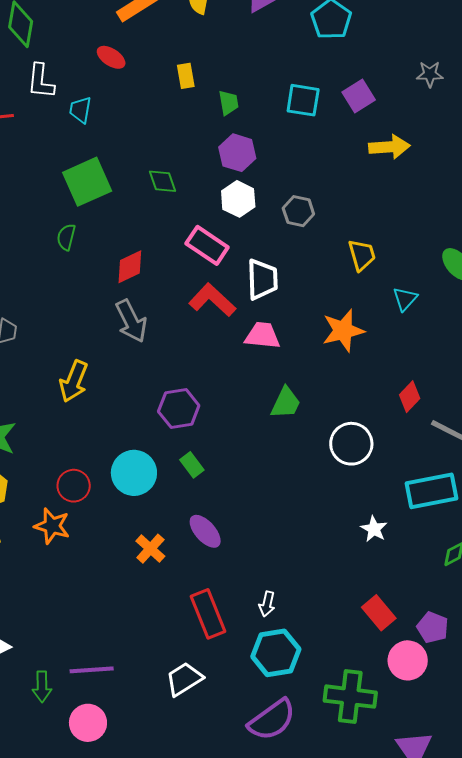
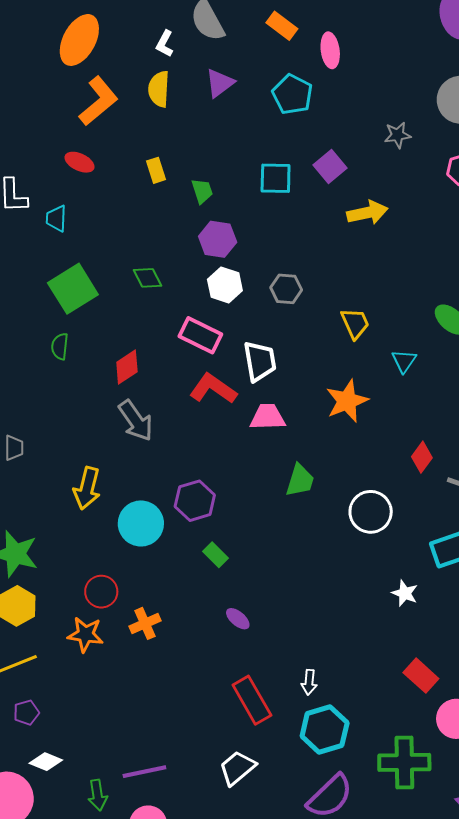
cyan circle: (134, 473) -> (141, 523), moved
purple ellipse: (205, 531) -> (238, 619), size x0.7
orange cross: (150, 549) -> (145, 623), moved, turned 32

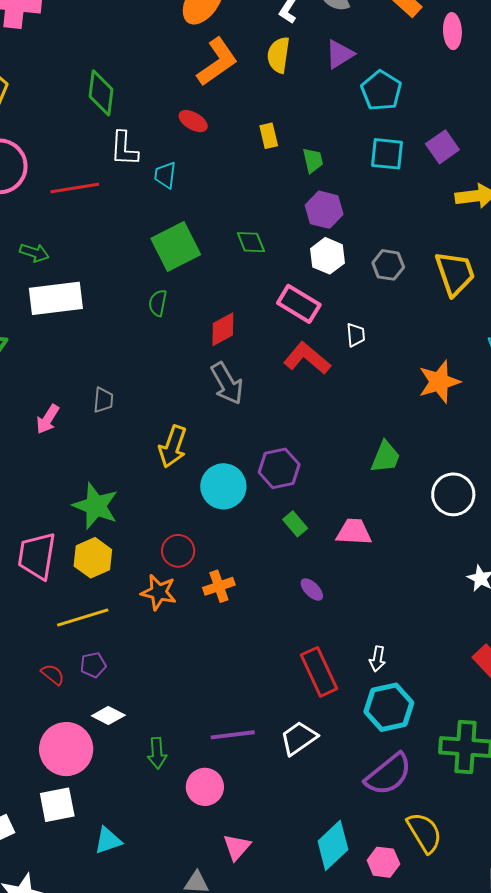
cyan pentagon: (292, 94) -> (381, 91), moved
yellow trapezoid: (355, 323) -> (455, 273), moved, size x1.4
white trapezoid: (260, 361) -> (356, 335), size x0.6
pink trapezoid: (268, 417) -> (354, 532), moved
purple line: (144, 772) -> (233, 735), moved

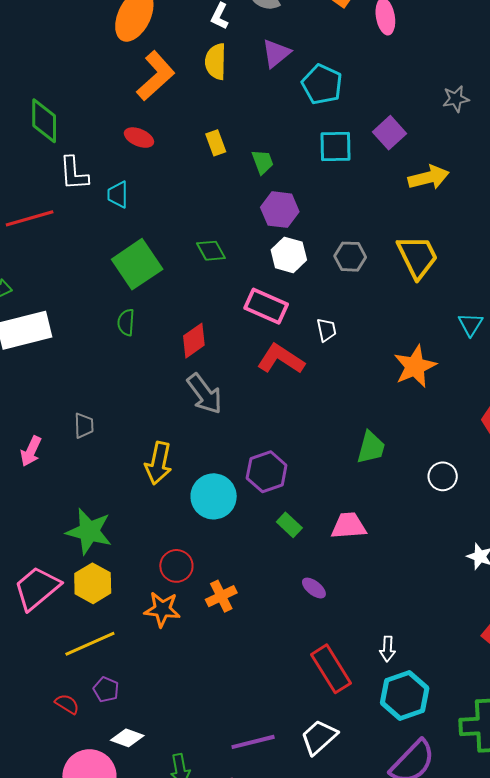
white circle: (453, 494) -> (443, 476), size x0.7
pink trapezoid: (37, 556) -> (37, 588), turned 48
purple pentagon: (93, 665) -> (106, 690), turned -30

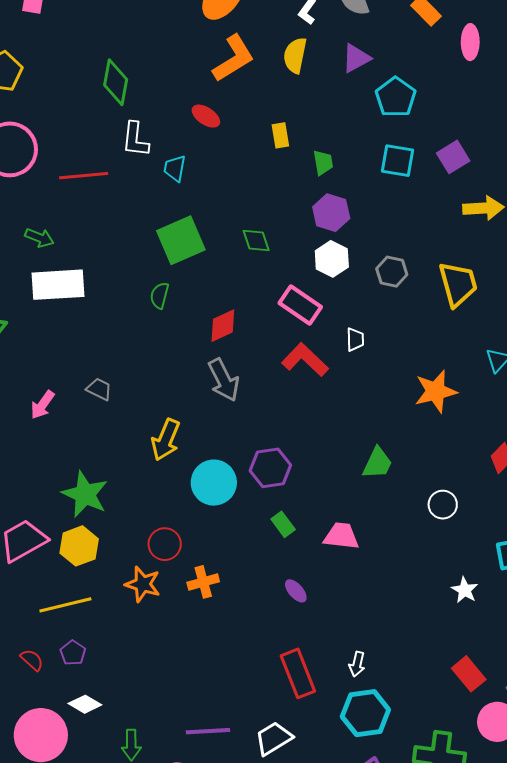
gray trapezoid: (84, 425) -> (99, 389), turned -72

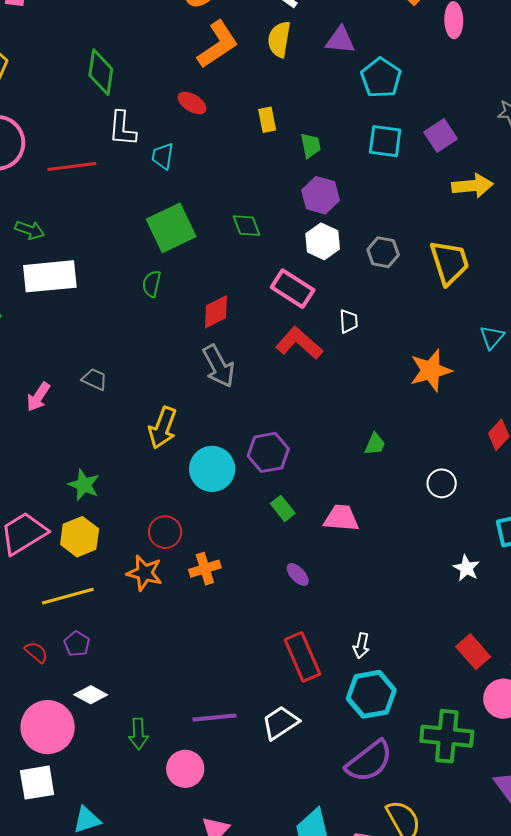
purple triangle: (356, 58) -> (340, 40), turned 36
green trapezoid: (377, 463) -> (375, 444), size x0.7
green star: (85, 494) -> (84, 485), size x0.7

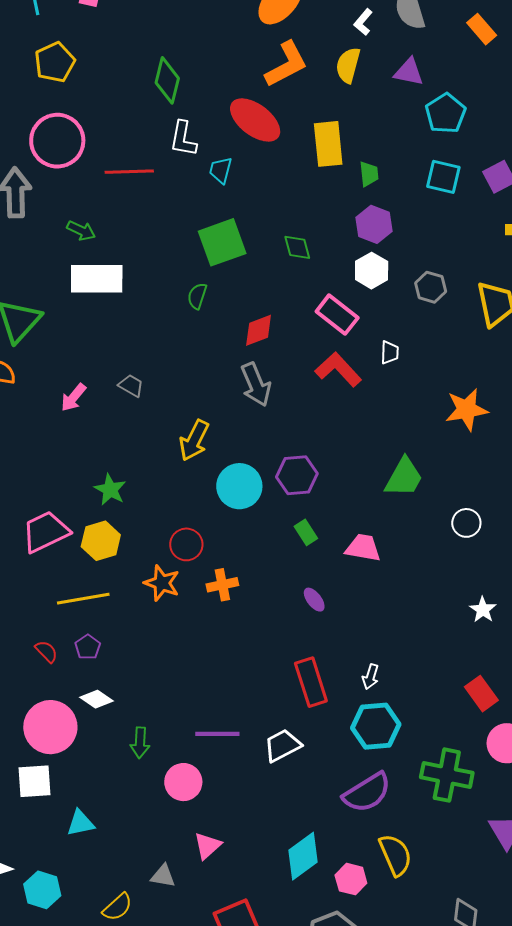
red ellipse: (192, 103) -> (255, 120), size x1.8
yellow rectangle: (267, 120) -> (328, 144), size x1.8
green trapezoid: (375, 444) -> (404, 477), size x1.8

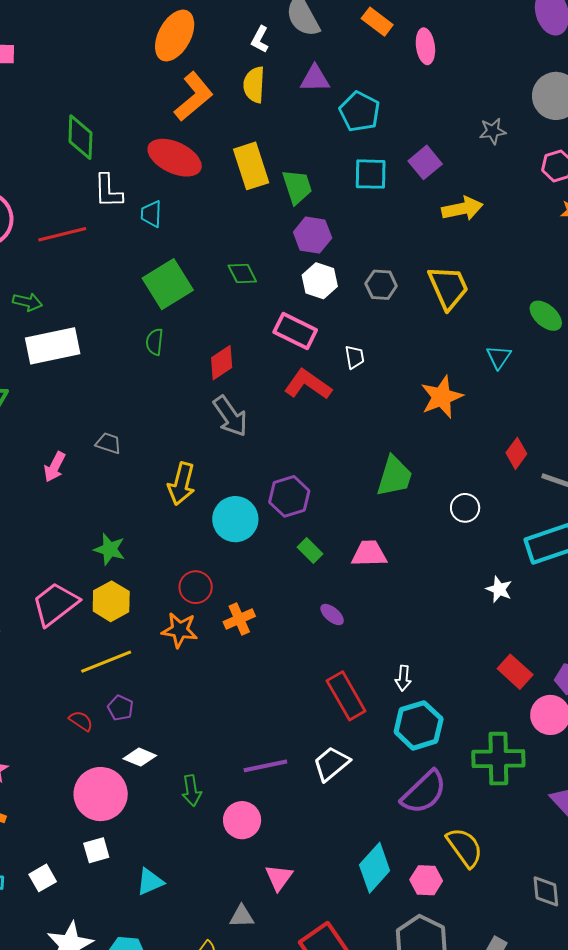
green trapezoid: (369, 174) -> (297, 187), size x1.4
white square: (35, 781) -> (96, 850), size x0.7

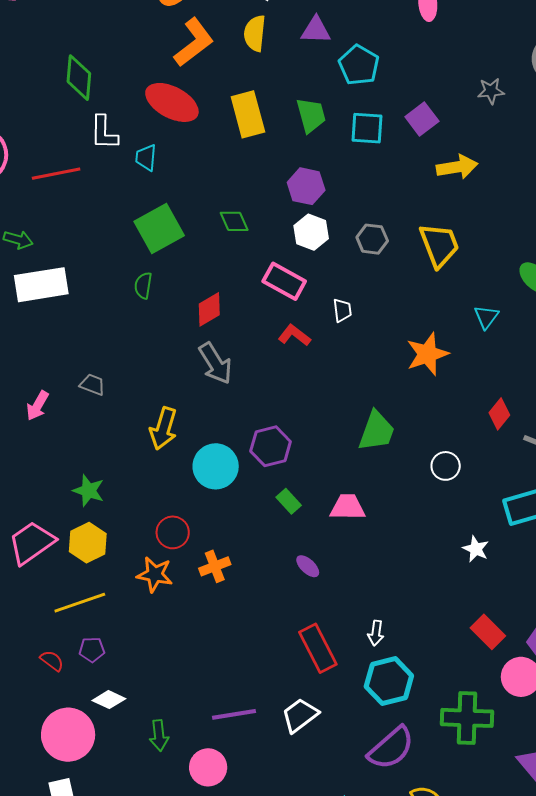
green trapezoid: (297, 187) -> (311, 115), moved
red L-shape: (308, 384) -> (294, 335), size x0.7
purple pentagon: (120, 708) -> (92, 650), turned -30

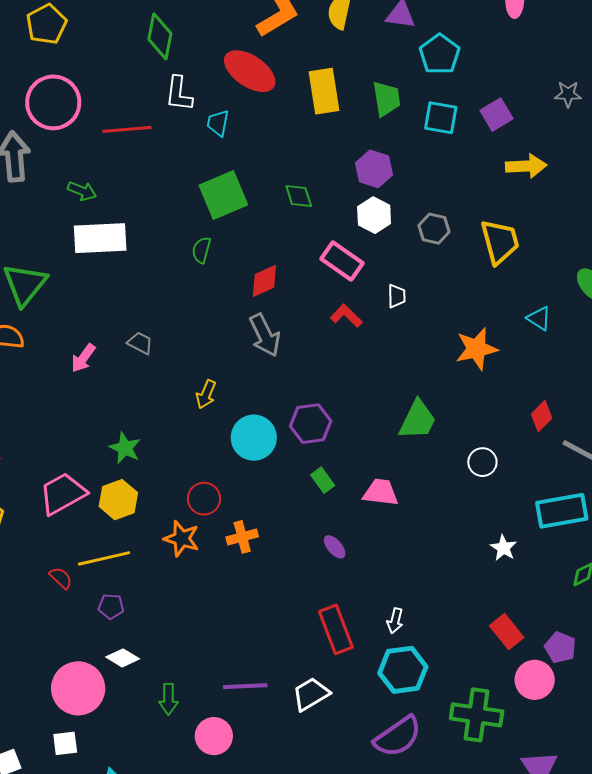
cyan triangle: (486, 317) -> (539, 318), turned -40
yellow arrow: (163, 428) -> (206, 394), size x0.7
red semicircle: (52, 661) -> (61, 578), moved

